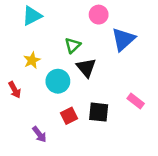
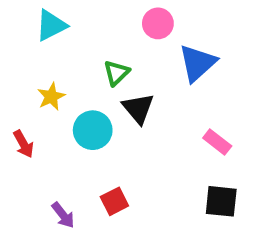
pink rectangle: (136, 101) -> (217, 142), moved
black square: (99, 112) -> (221, 201), moved
red square: (69, 116) -> (114, 201), moved

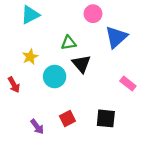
green triangle: (116, 73) -> (69, 43), turned 35
black square: (221, 201) -> (106, 118), moved

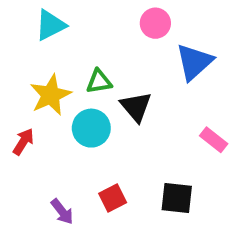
green triangle: (69, 43) -> (99, 81), moved
yellow star: (30, 57) -> (50, 95), size x1.5
red arrow: (14, 85) -> (23, 142), turned -119

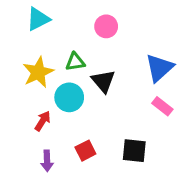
pink circle: (155, 23) -> (106, 26), moved
blue triangle: (194, 62) -> (159, 68), moved
red arrow: (23, 142) -> (43, 121), moved
purple arrow: (62, 212) -> (47, 161), turned 36

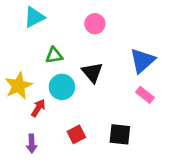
green triangle: (75, 62) -> (54, 55), moved
yellow star: (38, 72) -> (18, 86), moved
purple arrow: (47, 161) -> (32, 144), moved

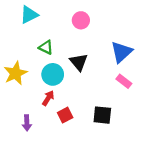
green triangle: (54, 55) -> (46, 47), turned 35
red arrow: (38, 108) -> (48, 98), moved

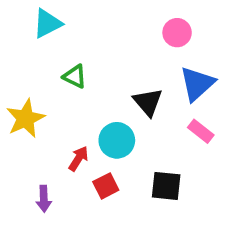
pink circle: (81, 20) -> (177, 33), moved
black triangle: (79, 62) -> (148, 102), moved
cyan circle: (53, 74) -> (117, 140), moved

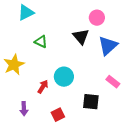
black triangle: (148, 102) -> (81, 37), moved
pink rectangle: (201, 131) -> (113, 82), moved
red square: (106, 186) -> (58, 115), moved

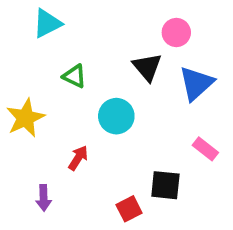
cyan circle: (64, 77) -> (116, 116), moved
red square: (58, 115) -> (129, 209), moved

